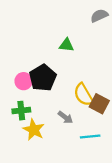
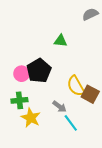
cyan line: (90, 137) -> (71, 123), moved, turned 60

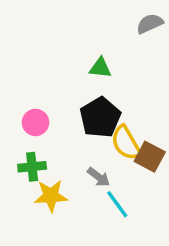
black pentagon: (39, 71) -> (100, 117), moved
yellow star: (31, 118) -> (51, 196), turned -30

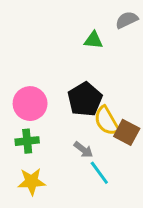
green triangle: (100, 68) -> (94, 40), moved
pink circle: (36, 122) -> (30, 104), size x1.5
yellow star: (51, 196) -> (31, 181), moved

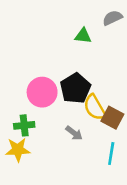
pink circle: (30, 104) -> (42, 92), moved
cyan line: (99, 173) -> (111, 154), moved, turned 45
yellow star: (31, 181) -> (18, 150), moved

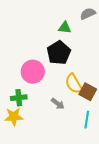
black pentagon: (75, 88) -> (59, 53), moved

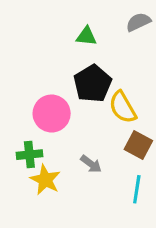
green triangle: (65, 28) -> (86, 36), moved
yellow semicircle: (74, 84) -> (123, 107), moved
yellow star: (14, 117) -> (45, 180), moved, turned 30

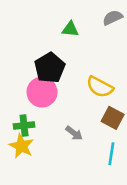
black pentagon: (93, 84) -> (50, 68), moved
yellow semicircle: (123, 107) -> (100, 87), turned -32
yellow star: (45, 180) -> (21, 146), moved

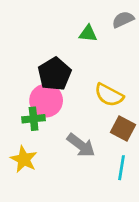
green triangle: (70, 29) -> (88, 33), moved
green cross: (24, 125) -> (34, 119), moved
gray arrow: (74, 133) -> (81, 145), size x1.5

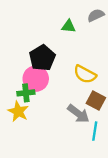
gray arrow: (81, 145) -> (78, 114), moved
yellow star: (24, 159) -> (18, 111), moved

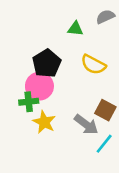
yellow semicircle: (85, 74) -> (93, 65), moved
yellow star: (18, 111) -> (44, 122), moved
cyan line: (95, 131) -> (104, 144), turned 30

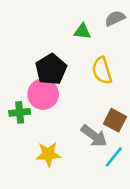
yellow semicircle: (93, 65) -> (102, 71), turned 45
green cross: (29, 102) -> (20, 112), moved
yellow star: (44, 122) -> (48, 154), moved, turned -30

